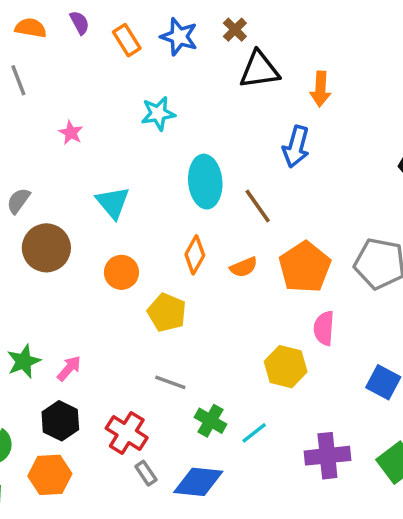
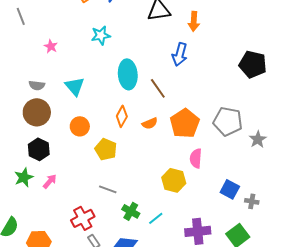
gray semicircle: (18, 201) -> (37, 85), moved, turned -119
black hexagon: (60, 421) -> (39, 149), moved
red cross: (127, 433) -> (83, 218), turned 30

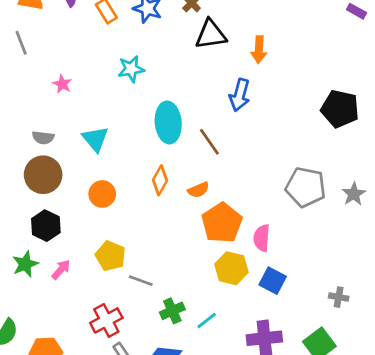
orange pentagon: (185, 123) -> (222, 223), moved
gray star: (258, 139) -> (354, 194), moved
yellow pentagon: (106, 149) -> (110, 256), moved
blue square: (230, 189) -> (273, 281), moved
green cross: (131, 211) -> (172, 311), turned 36

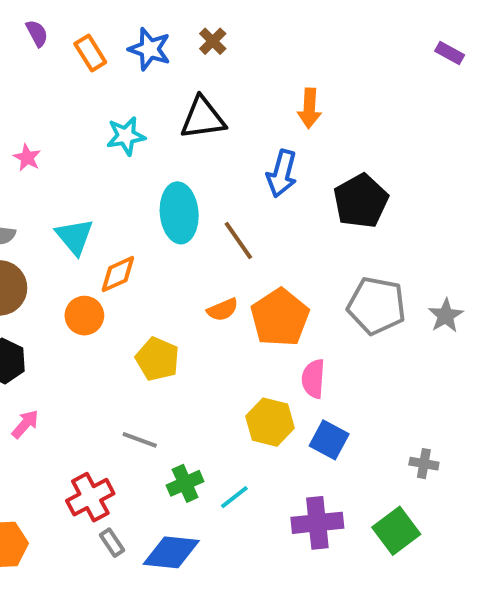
black triangle: (211, 35) -> (203, 118), moved
black pentagon: (340, 109) -> (361, 201), moved, turned 30
orange diamond: (160, 180) -> (118, 274), moved, turned 36
orange pentagon: (222, 223) -> (280, 318), moved
yellow pentagon: (110, 256) -> (157, 359), moved

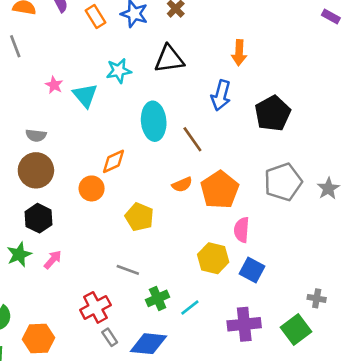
cyan triangle: (75, 237) -> (85, 95), moved
gray pentagon: (377, 306) -> (283, 182), turned -30
gray cross: (424, 464) -> (317, 298), moved

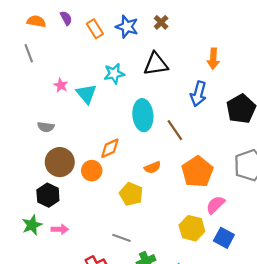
brown circle: (36, 170) -> (60, 162), moved
orange semicircle: (182, 185) -> (152, 167), moved
pink semicircle: (242, 230) -> (215, 205), turned 42
pink arrow: (53, 260) -> (60, 229), turned 49

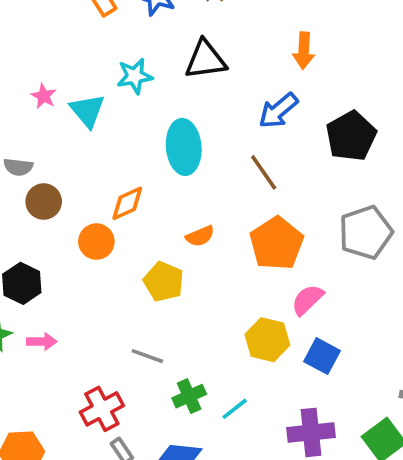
blue arrow: (198, 94) -> (278, 111), turned 35
brown line: (175, 130) -> (264, 172), moved
brown circle: (60, 162) -> (44, 202), moved, size x0.7

